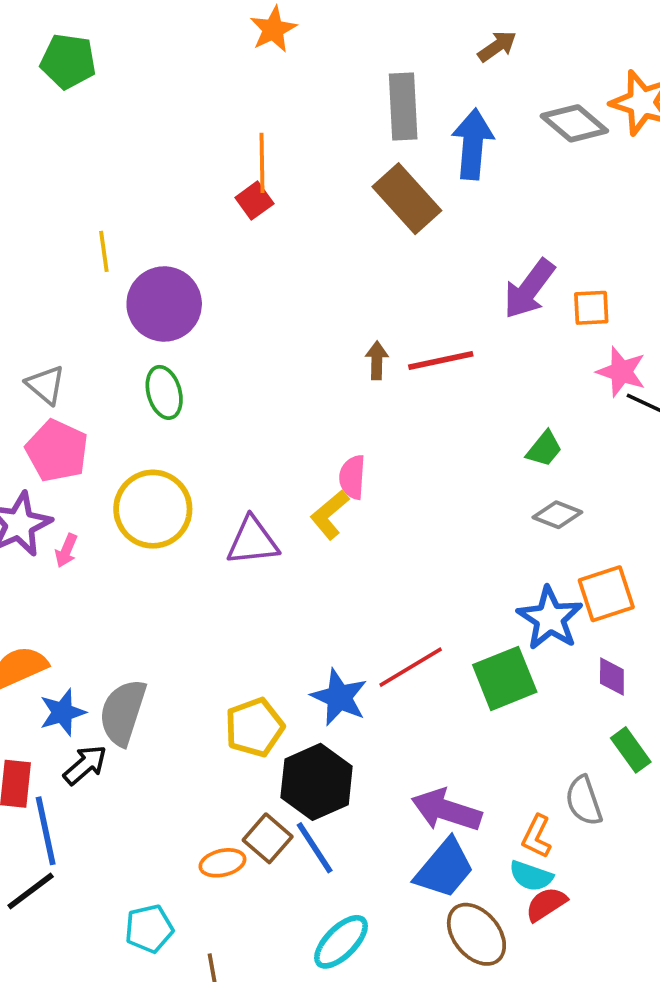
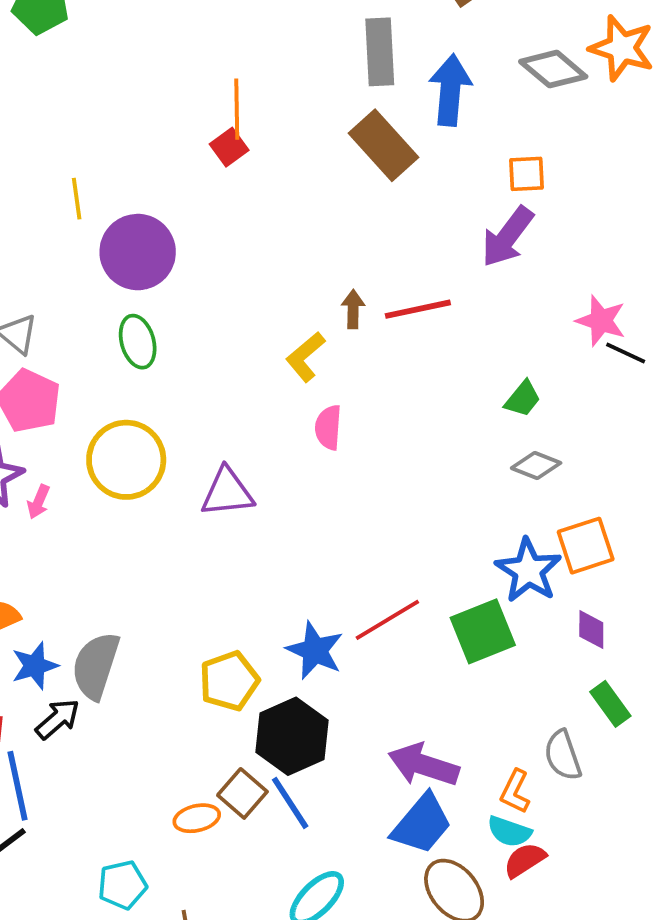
orange square: (591, 308) -> (527, 174), moved
yellow L-shape: (330, 515) -> (305, 357), moved

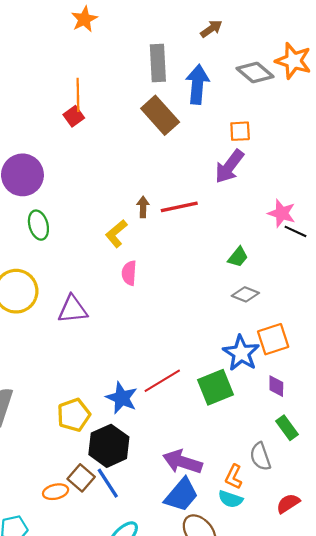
green ellipse: (138, 342) -> (38, 225), moved
red semicircle: (525, 860) -> (288, 503), moved

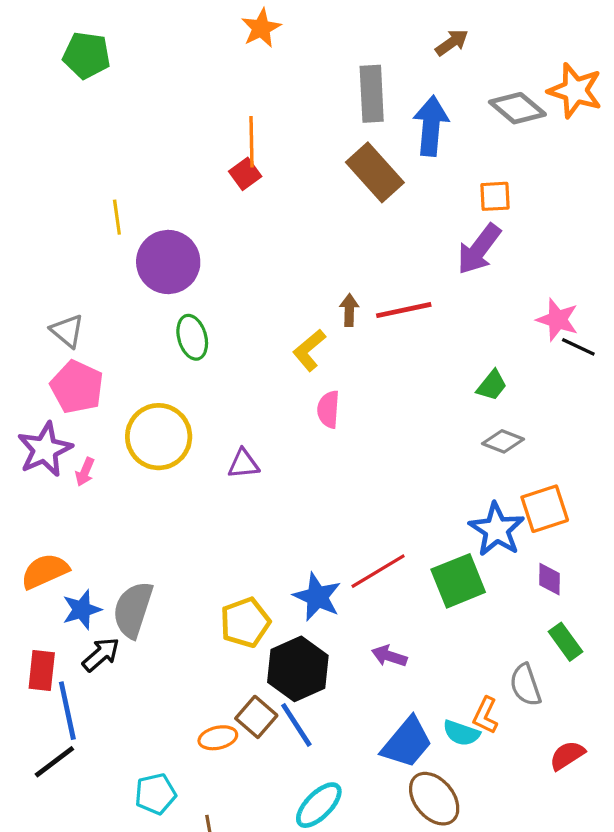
purple triangle: (73, 309) -> (243, 464), size x0.7
purple arrow: (182, 462) -> (389, 656), moved, size x0.6
cyan semicircle: (230, 499) -> (461, 733), moved

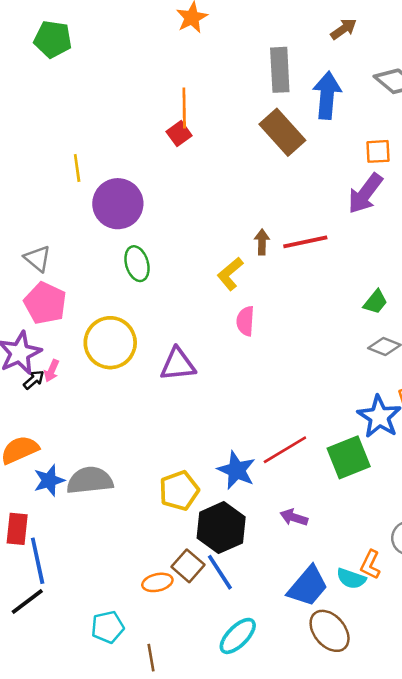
purple triangle: (243, 464) -> (178, 364), size x1.4
gray semicircle: (133, 610) -> (90, 480), turned 66
black arrow: (101, 654) -> (34, 380), moved, size x0.7

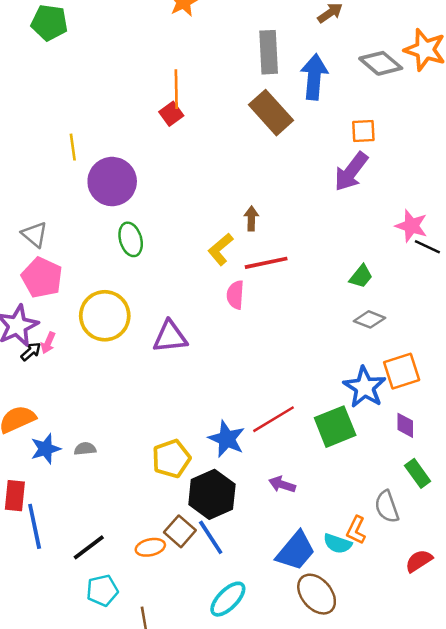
red line: (305, 242) -> (266, 263), moved
gray semicircle: (90, 480) -> (85, 449), size x0.5
black line: (27, 602) -> (89, 547), moved

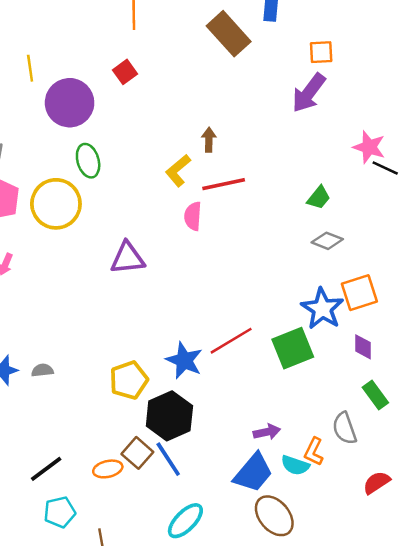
red square: (171, 114) -> (125, 72), moved
yellow circle: (105, 316) -> (56, 204), moved
purple arrow: (282, 484) -> (267, 432), moved, turned 150

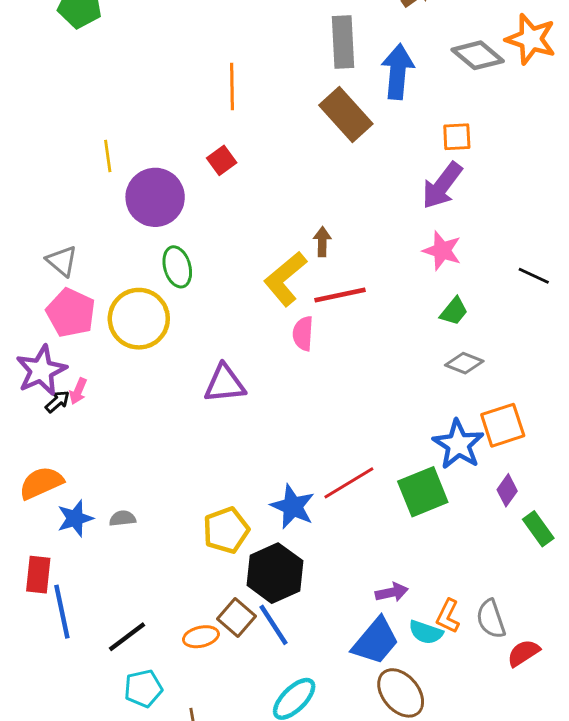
pink star: (369, 147) -> (442, 251), moved
yellow L-shape: (178, 171) -> (285, 279), size x1.4
purple diamond: (363, 347) -> (507, 490), turned 35
green rectangle: (375, 395) -> (538, 529), moved
gray semicircle: (345, 428) -> (491, 619), moved

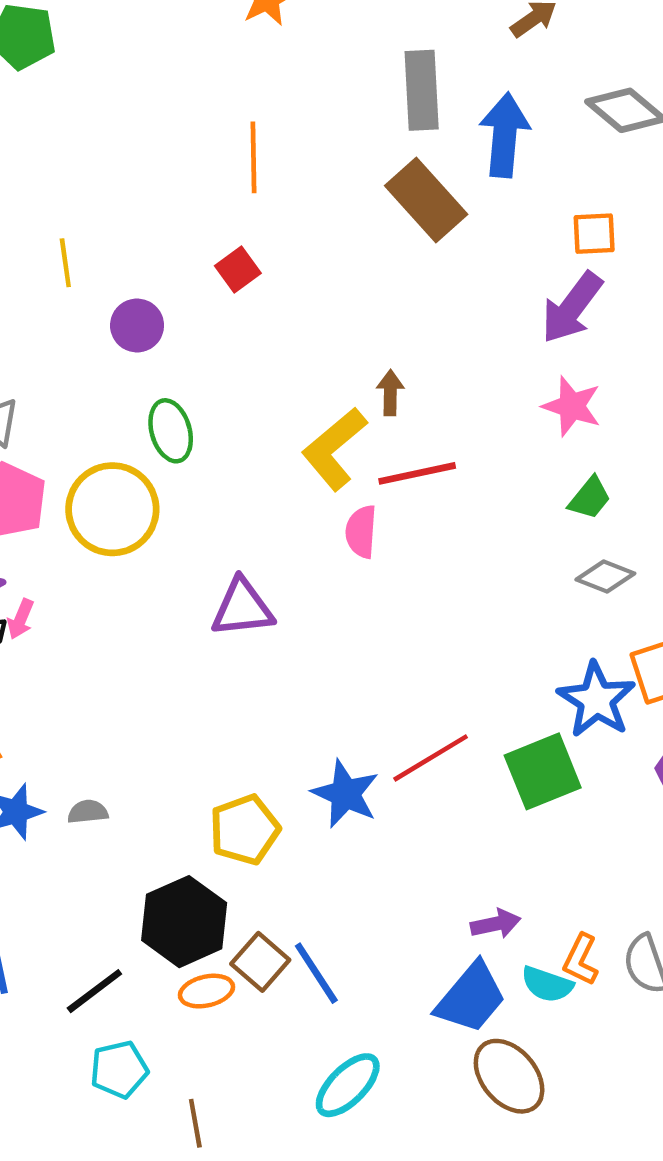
purple circle: (155, 197) -> (137, 325), size x0.6
black hexagon: (275, 573) -> (184, 922), moved

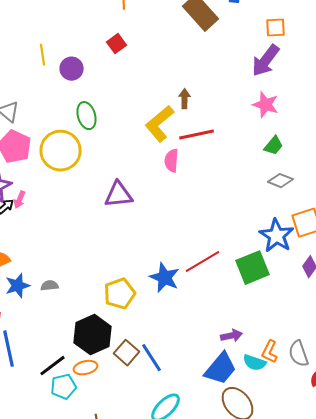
yellow line: (65, 263) -> (43, 55), moved
orange ellipse: (207, 991) -> (86, 368), moved
cyan pentagon: (119, 1069) -> (64, 387), moved

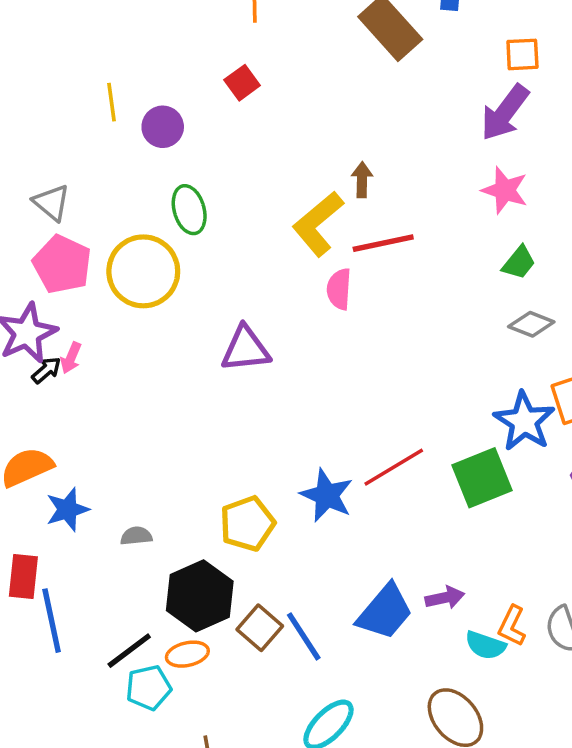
gray semicircle: (50, 286) -> (136, 536), moved
blue trapezoid: (221, 369) -> (385, 612), moved

